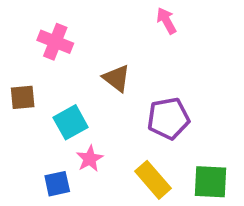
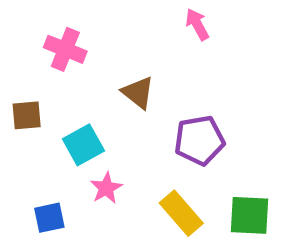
blue square: (57, 184) -> (49, 218), moved

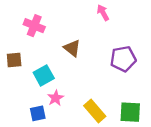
purple pentagon: (199, 140) -> (123, 59), moved
blue square: (49, 218) -> (38, 113), moved

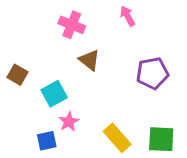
pink cross: (34, 26) -> (72, 25), moved
brown square: (14, 60) -> (17, 75), turned 35

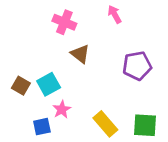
brown square: (17, 75) -> (21, 86), moved

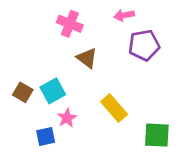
pink arrow: (115, 14) -> (124, 15), turned -72
purple pentagon: (137, 66) -> (144, 45), moved
yellow rectangle: (105, 124) -> (114, 108), moved

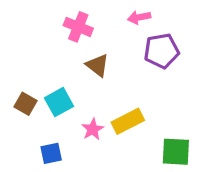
yellow rectangle: (114, 108) -> (128, 121), turned -76
pink star: (67, 118) -> (93, 129), moved

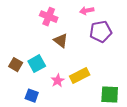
blue square: (51, 153) -> (32, 96), turned 32

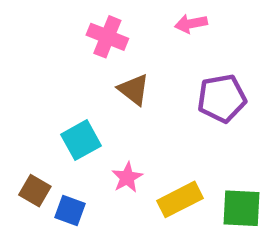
purple pentagon: (101, 32) -> (222, 98), moved
brown square: (16, 65) -> (35, 191), moved
yellow rectangle: (80, 76) -> (180, 199), moved

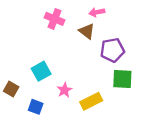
brown triangle: (134, 90) -> (87, 31), moved
brown square: (35, 191) -> (11, 89), moved
green square: (241, 208) -> (122, 79), moved

